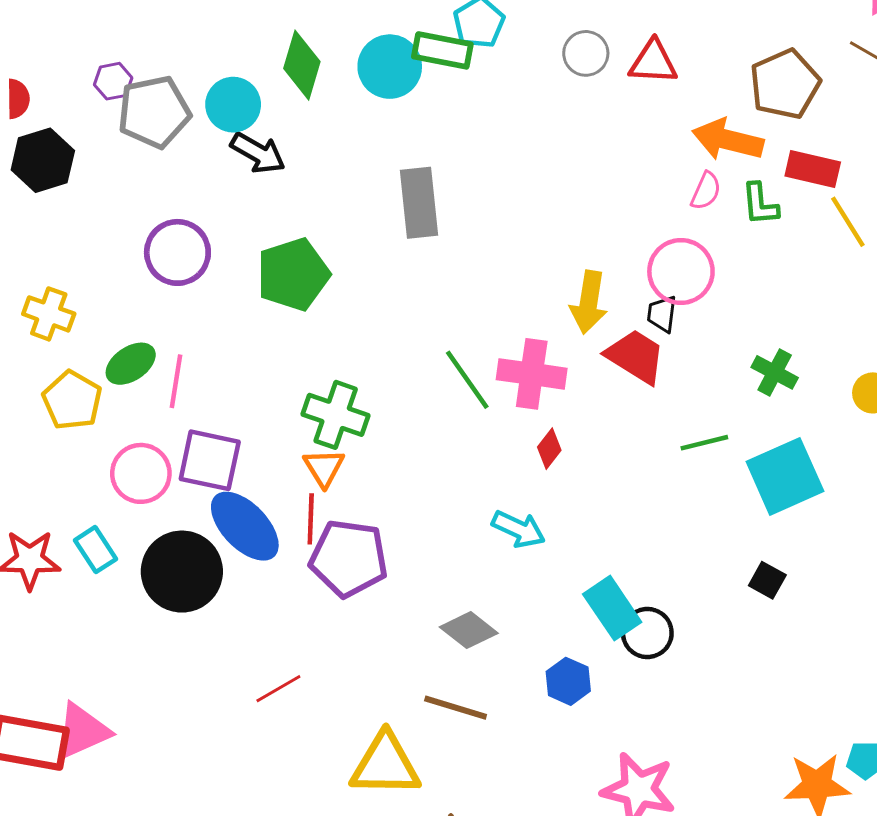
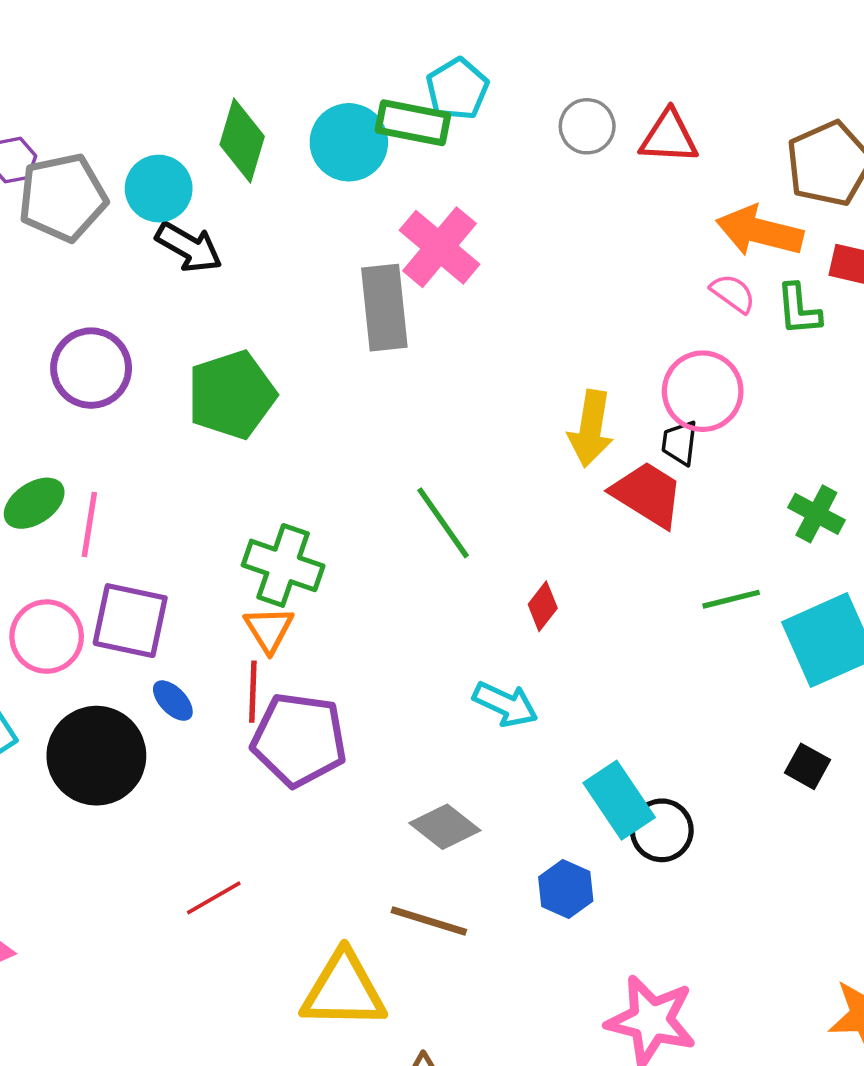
pink semicircle: (706, 191) -> (733, 293), turned -78
pink cross: (532, 374) -> (440, 247), moved, turned 32
blue ellipse: (245, 526) -> (173, 701), size x0.5

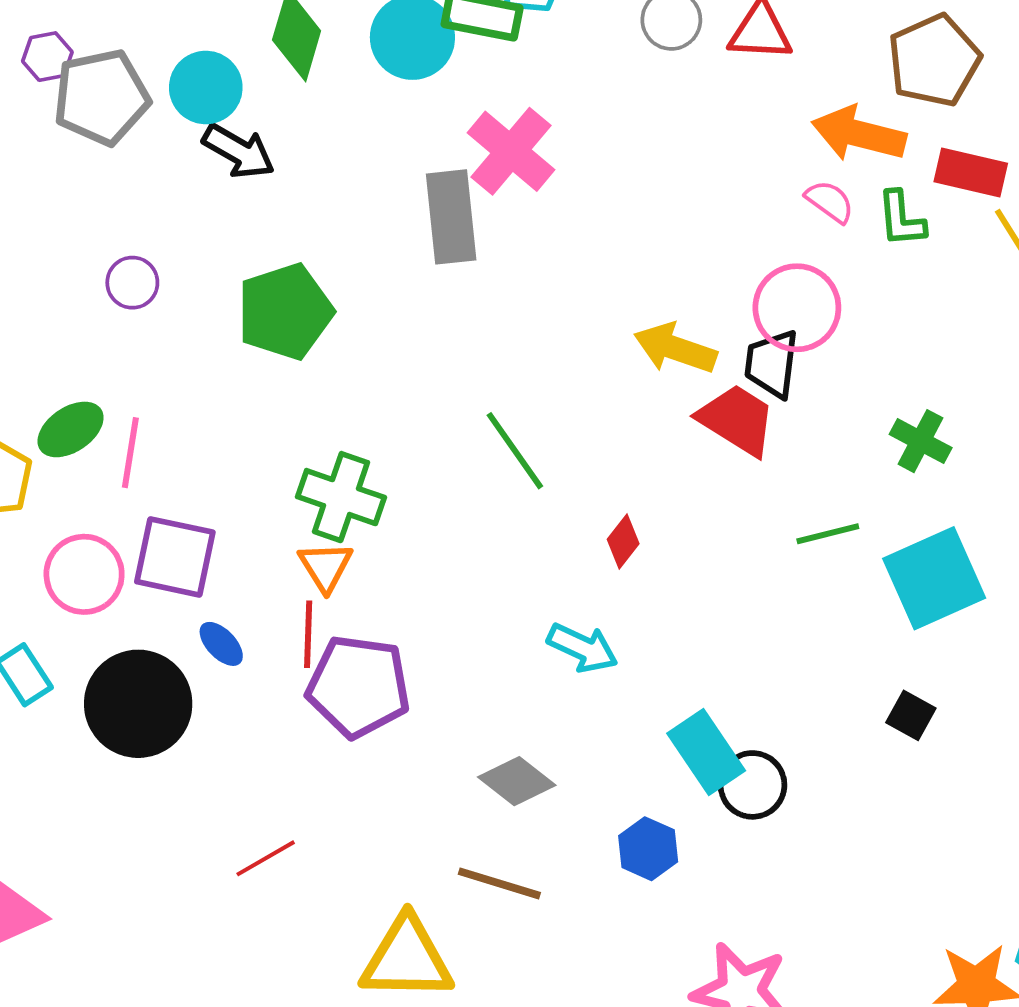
purple circle: (91, 368) -> (132, 283), size x0.6
yellow arrow: (591, 429) -> (675, 348), turned 100
black trapezoid: (680, 443) -> (772, 364), size x1.4

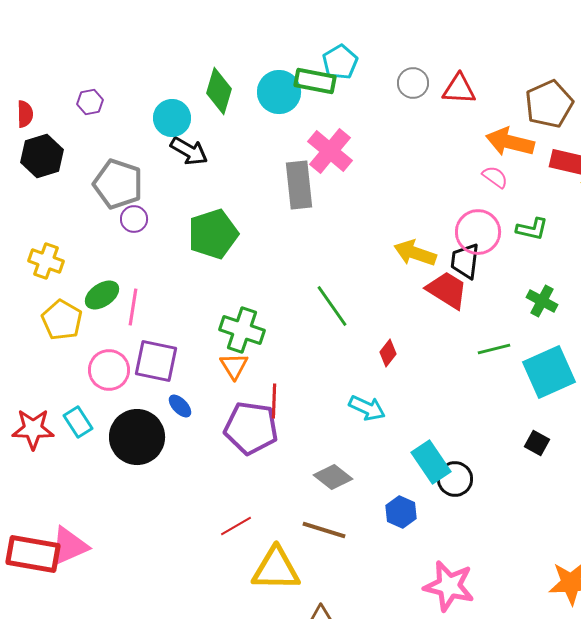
gray pentagon: (101, 97) -> (118, 184), moved, turned 30
green L-shape: (901, 219) -> (532, 229), moved, turned -72
red line: (308, 634) -> (274, 401), moved
red line: (266, 858) -> (236, 526), moved

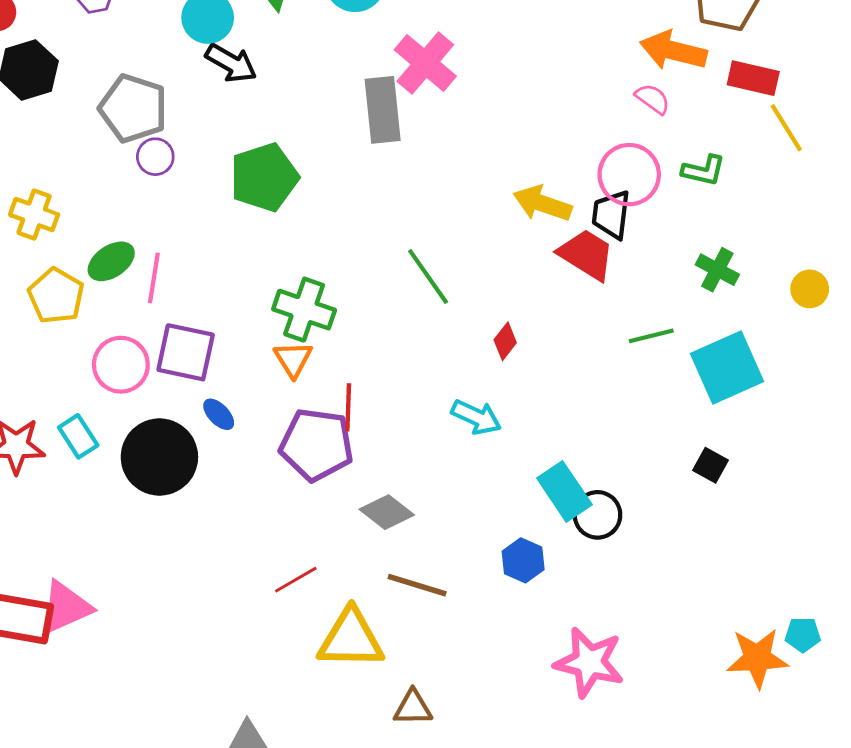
gray diamond: (333, 477) -> (387, 512), moved

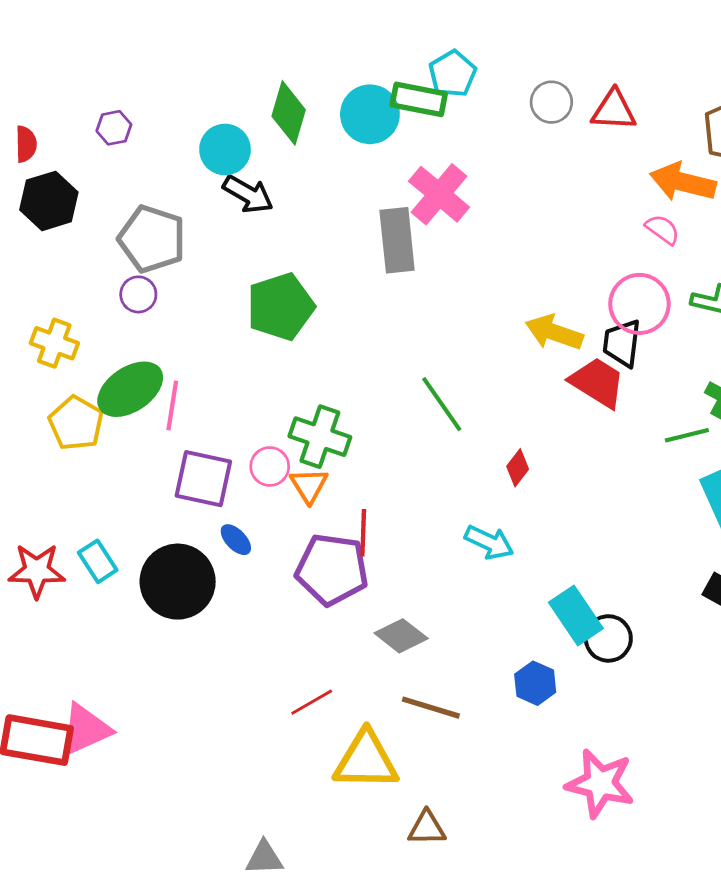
purple circle: (155, 157) -> (138, 294), moved
green ellipse: (111, 261) -> (130, 389), size x1.4
green line: (651, 336) -> (687, 435), moved
pink circle: (121, 365) -> (270, 466), moved, size x0.7

